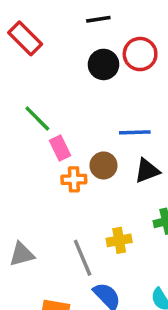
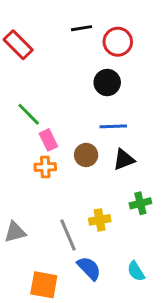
red circle: (140, 54) -> (118, 42), moved
black circle: (104, 64) -> (107, 83), moved
orange cross: (74, 179) -> (45, 167), moved

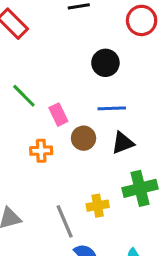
red circle: (118, 42) -> (142, 20), moved
pink rectangle: (48, 140) -> (58, 115), moved
green cross: (140, 203) -> (140, 188), size x1.5

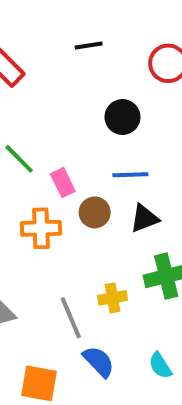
orange cross: (41, 151) -> (41, 228), size x1.4

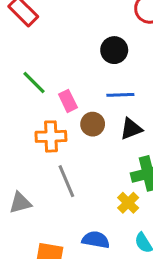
yellow cross: (113, 298) -> (128, 203), moved, turned -35
gray line: (71, 318) -> (66, 181), moved
blue semicircle: (99, 362) -> (96, 240), turned -36

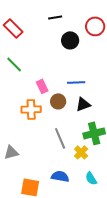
black circle: (114, 50) -> (70, 40), moved
green line: (34, 82) -> (14, 64), moved
gray line: (66, 181) -> (60, 138), moved

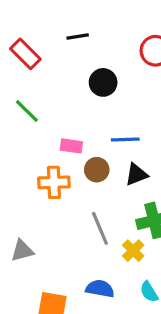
black line: (55, 17) -> (78, 36), moved
black circle: (70, 40) -> (103, 82), moved
pink rectangle: (42, 86) -> (71, 146), turned -56

